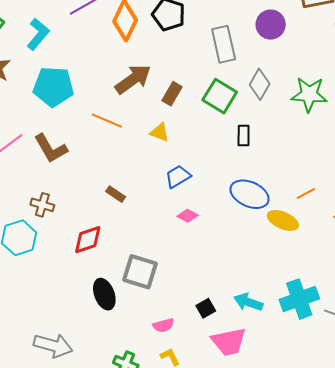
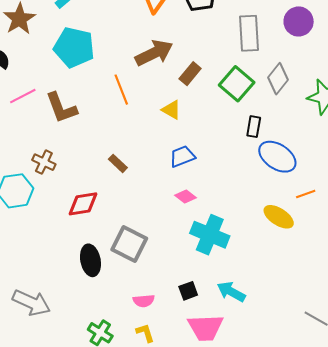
orange line: (107, 121) -> (121, 90), turned 36
blue ellipse: (250, 194) -> (277, 157), moved
cyan cross: (299, 299) -> (210, 235), moved, turned 33

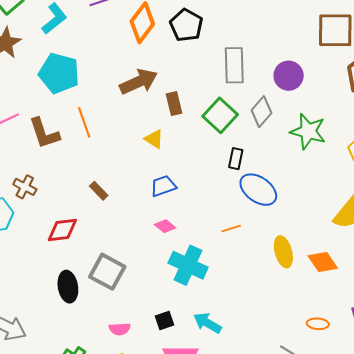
purple circle: (299, 21) -> (289, 76), moved
brown rectangle: (190, 74) -> (174, 104), turned -55
orange line: (121, 90) -> (84, 122), moved
orange line: (306, 194) -> (231, 229), moved
yellow ellipse: (279, 217) -> (283, 252), moved, turned 40

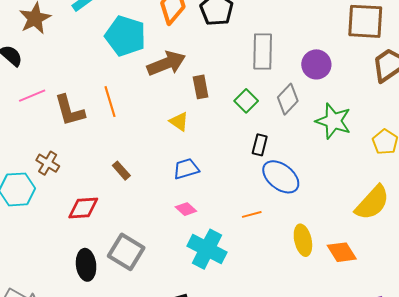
cyan pentagon: (59, 73) -> (125, 36), moved
green square: (220, 115) -> (246, 101), size x0.7

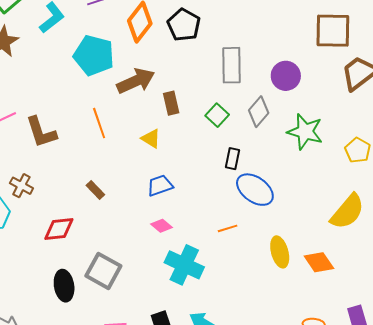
orange line: (110, 102) -> (99, 123), moved

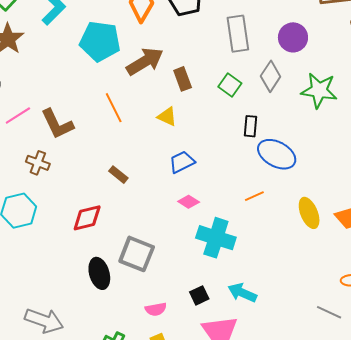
brown cross: (21, 186) -> (38, 163), moved

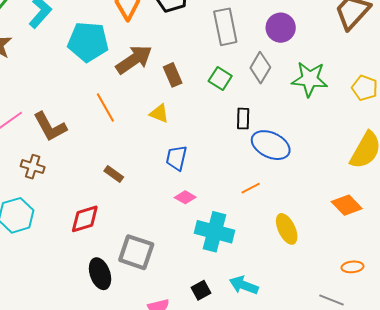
blue trapezoid: (182, 162) -> (176, 158), turned -48
yellow ellipse: (309, 213) -> (287, 229), moved

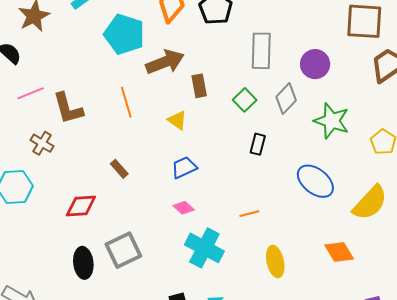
blue ellipse: (271, 145) -> (315, 181), moved
blue trapezoid: (176, 158) -> (184, 167), turned 40
gray square: (136, 252) -> (123, 250), turned 33

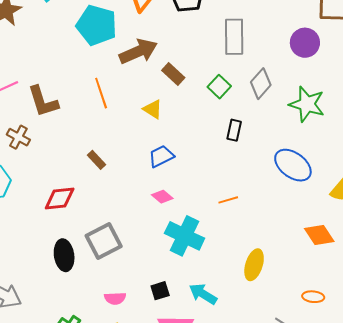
purple circle: (315, 64) -> (305, 43), moved
brown rectangle: (199, 86) -> (173, 74), turned -35
yellow ellipse: (275, 262) -> (254, 265), moved, turned 32

